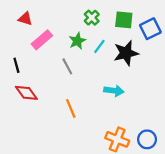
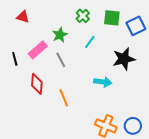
pink rectangle: (42, 40) -> (38, 50), moved
green star: (77, 41) -> (60, 35), moved
black star: (126, 53) -> (124, 59), moved
red diamond: (26, 93) -> (37, 84), moved, turned 40

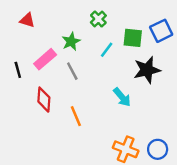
green square: (112, 18) -> (133, 38), moved
cyan arrow: (103, 82) -> (122, 97), turned 42

